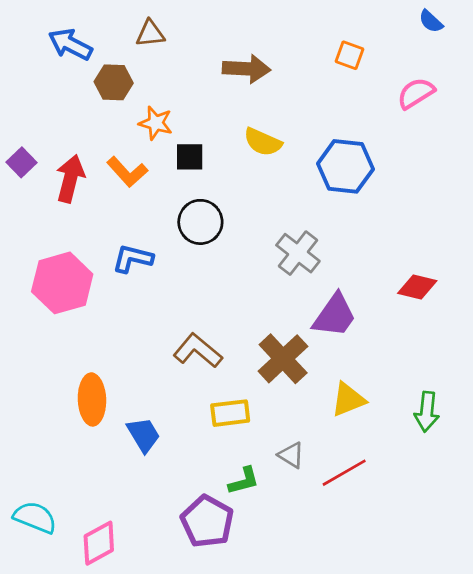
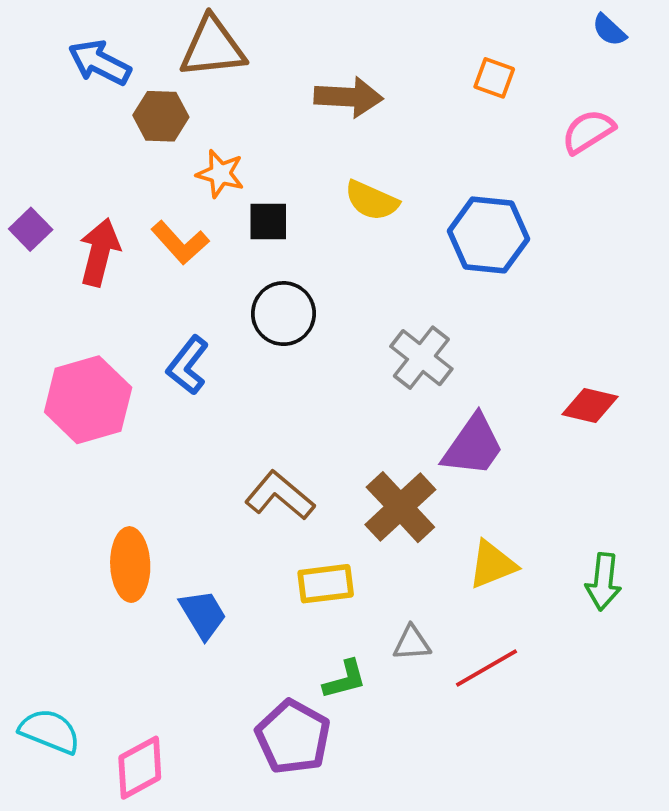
brown triangle: (150, 34) -> (213, 47), size x1.6
blue L-shape: (133, 259) -> (188, 365), turned -66
gray triangle: (291, 455) -> (412, 643), turned -36

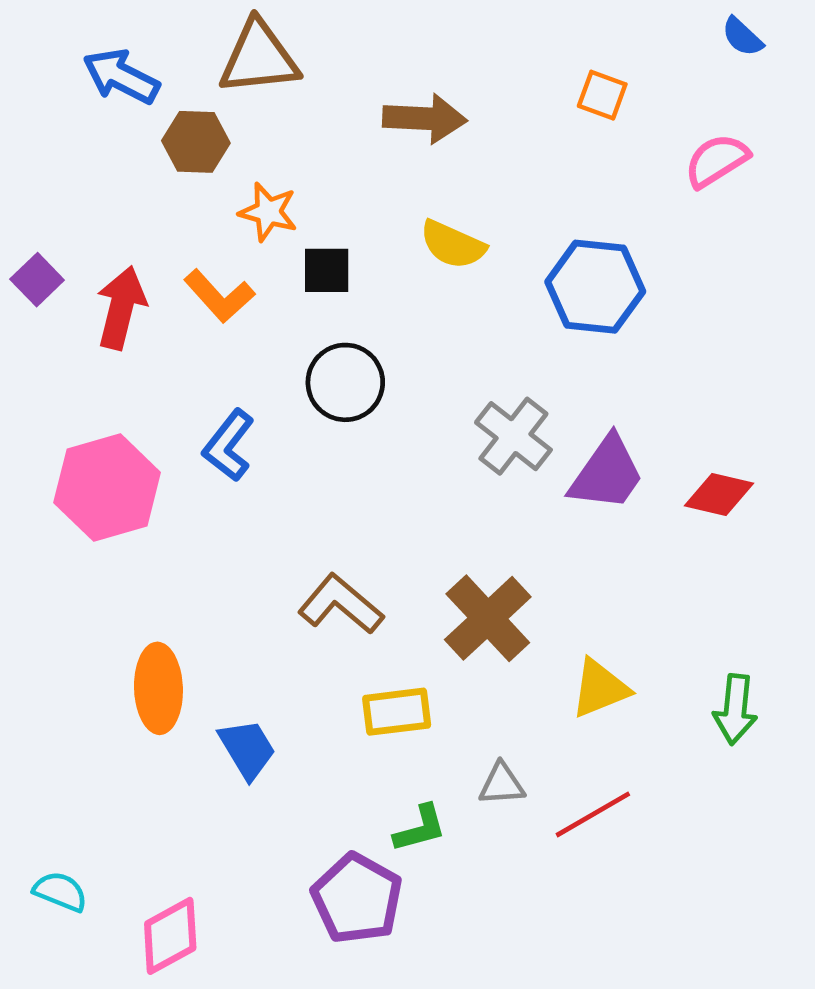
purple trapezoid: (473, 446) -> (607, 473), moved
cyan semicircle: (50, 731) -> (60, 892), size x0.7

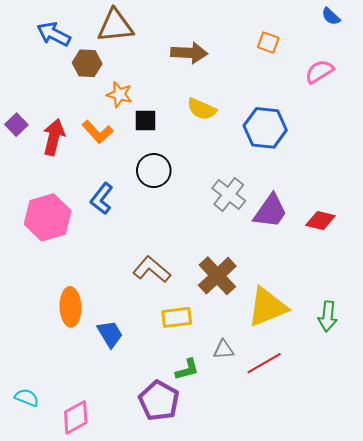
yellow triangle: (600, 688) -> (267, 307), size x1.5

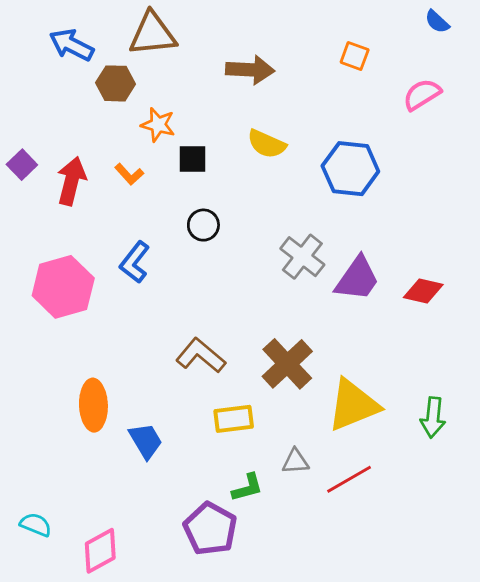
orange L-shape: (98, 132) -> (129, 174), size x0.7
black circle: (154, 171) -> (203, 225), size x0.7

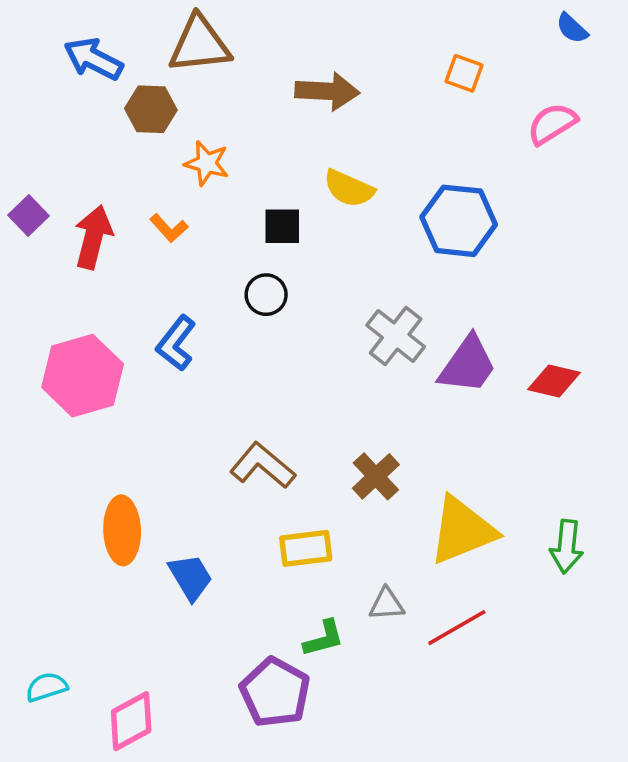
black square: (192, 159) -> (282, 226), moved
brown cross: (287, 364) -> (376, 476), size x0.7
cyan semicircle: (36, 525) -> (47, 687), turned -40

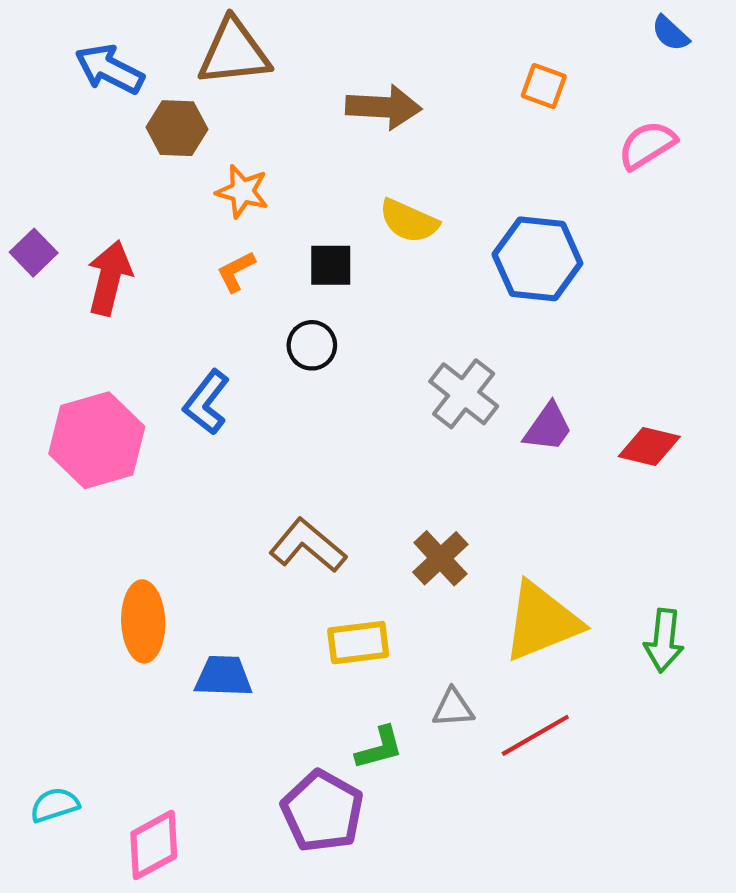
orange L-shape: (169, 228) -> (236, 272), moved, turned 105
purple trapezoid: (468, 365) -> (548, 428), size x0.7
blue trapezoid: (190, 577) -> (223, 676), turned -57

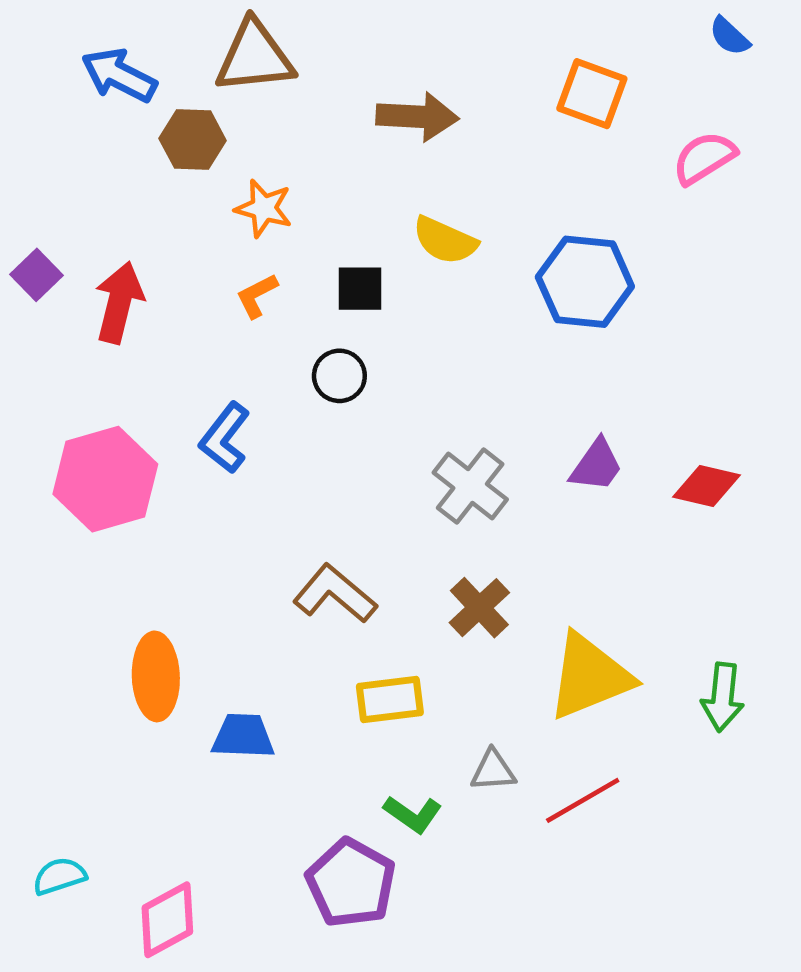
orange square: (544, 86) -> (592, 94), size x1.4
gray cross: (464, 394) -> (470, 486), moved
green L-shape: (379, 748) -> (413, 814), turned 50

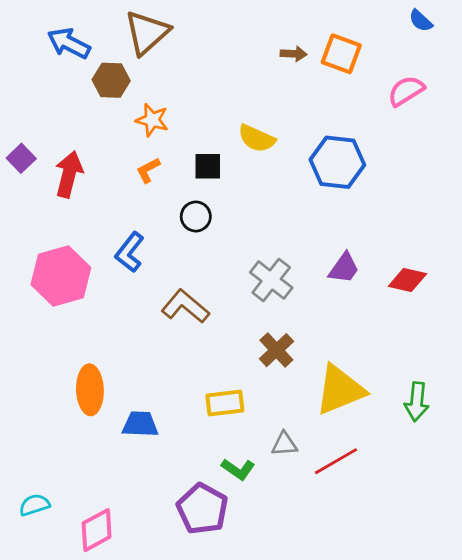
brown triangle: (254, 57) -> (147, 33), turned -36
brown arrow: (417, 117) -> (294, 54), moved, size x0.6
brown L-shape: (335, 594) -> (185, 306), moved

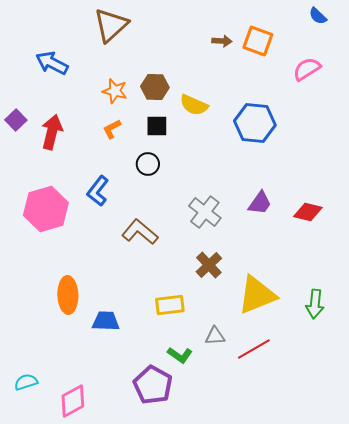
blue arrow: (69, 43) -> (52, 63), moved
brown hexagon: (111, 80) -> (155, 87), moved

